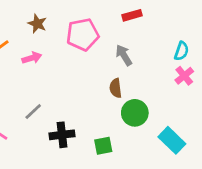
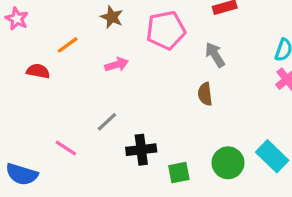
pink arrow: (32, 58) -> (117, 65), moved
green circle: (135, 113) -> (228, 163), moved
green square: (103, 146) -> (179, 173), moved

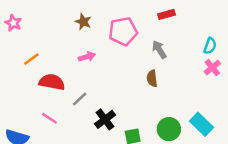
orange line: (68, 45) -> (31, 59), moved
red semicircle: (38, 71) -> (52, 82), moved, size x1.5
black cross: (141, 150) -> (105, 119), turned -30

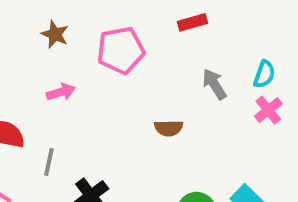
gray arrow: (159, 49) -> (214, 84), moved
brown semicircle: (152, 78) -> (169, 128), turned -84
gray line: (80, 99) -> (49, 162), turned -35

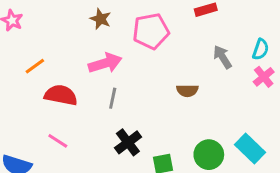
pink arrow: (61, 92) -> (105, 63), size x1.5
gray line: (49, 162) -> (113, 98), moved

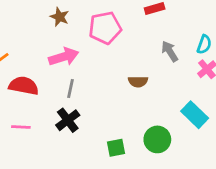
pink line: (58, 141) -> (21, 127), turned -30
black cross: (128, 142) -> (68, 120), moved
cyan rectangle: (250, 149) -> (195, 115), moved

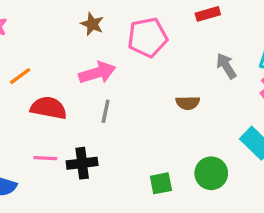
black cross: (68, 120) -> (82, 163), moved, turned 30

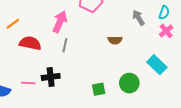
pink arrow: (97, 73) -> (60, 22), turned -50
pink line: (45, 158) -> (28, 83), moved

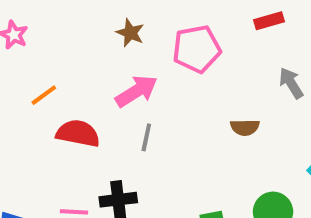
pink arrow: (60, 22) -> (136, 91), turned 35

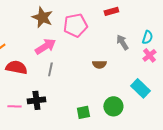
brown star: (130, 33) -> (42, 17), size x1.5

